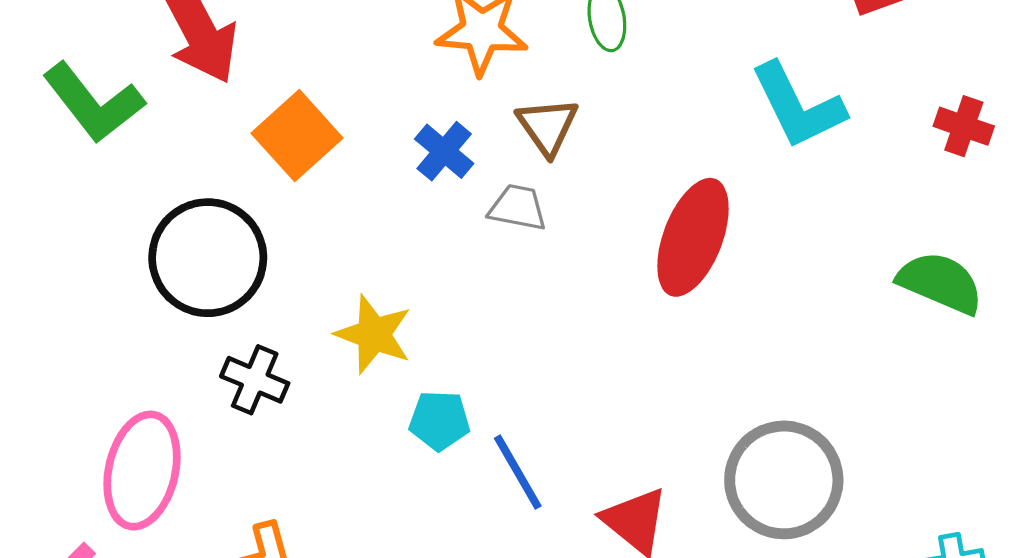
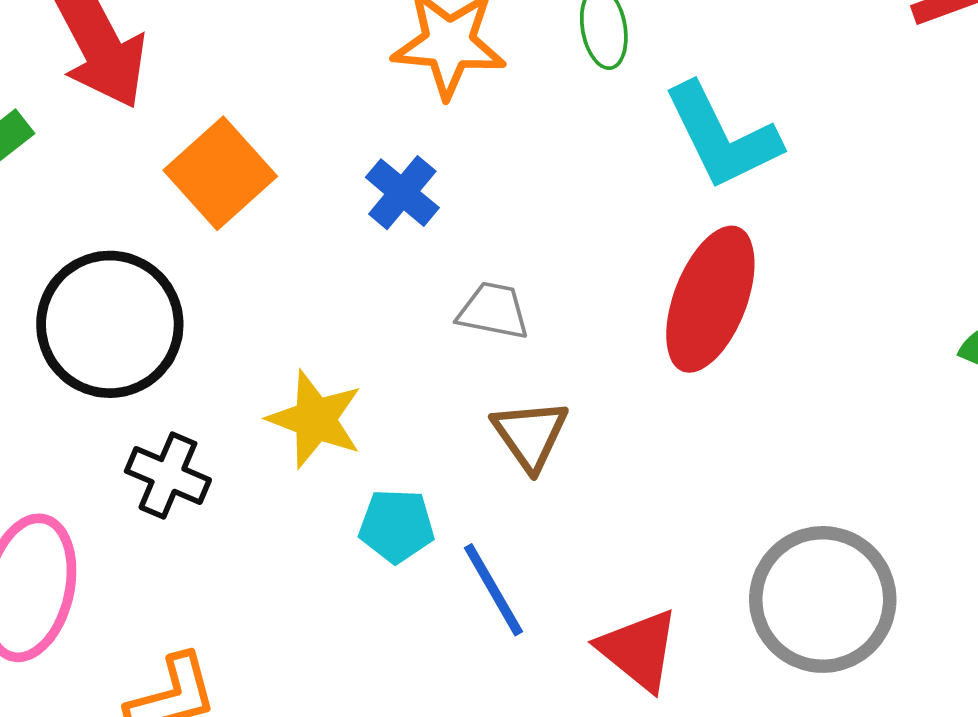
cyan L-shape: (798, 106) -> (722, 136), moved
brown triangle: (547, 126) -> (530, 435), moved
gray trapezoid: (518, 208) -> (493, 311), moved

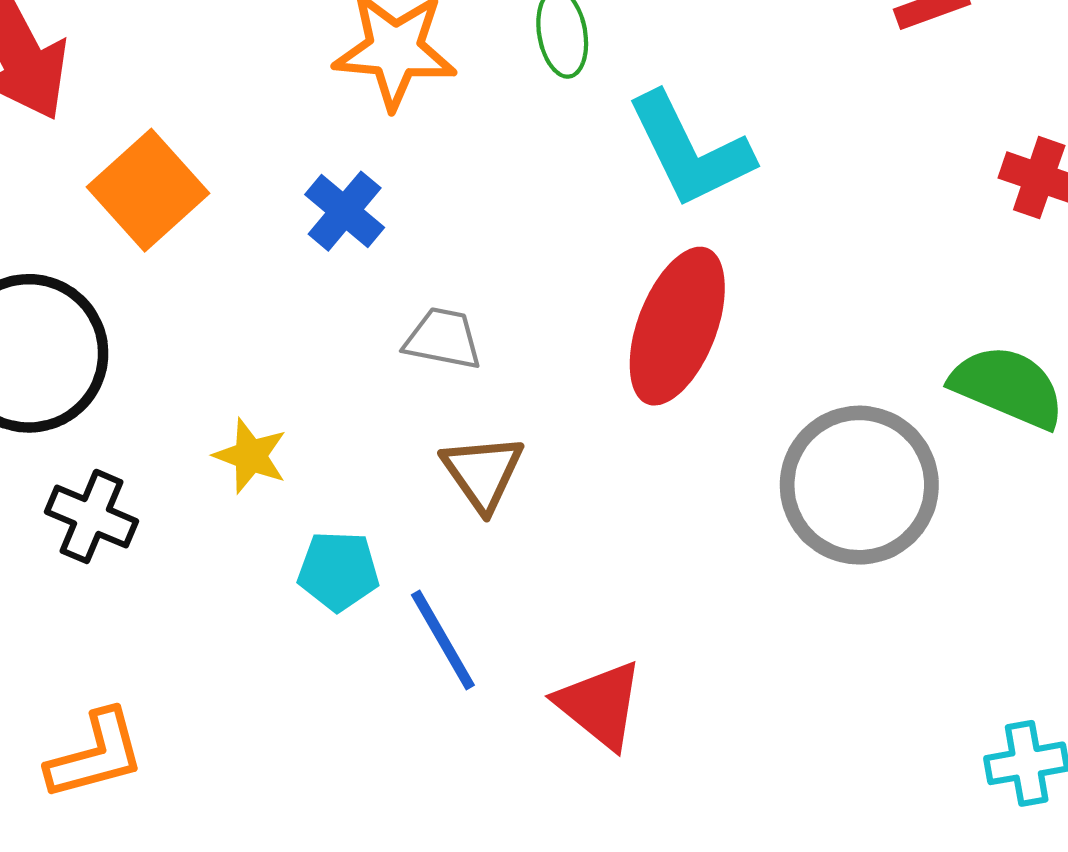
yellow star: (315, 419) -> (250, 456), size x0.7
gray circle: (823, 599) -> (859, 485), moved

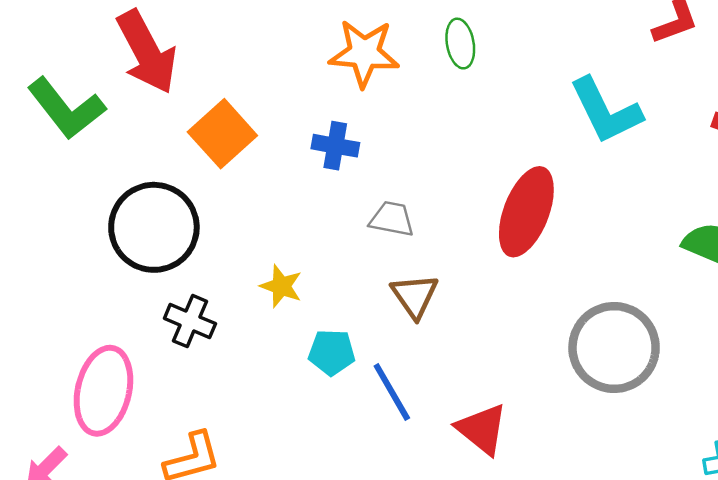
cyan L-shape: (690, 150) -> (606, 111), moved
blue cross: (345, 211) -> (335, 146), turned -30
gray circle: (859, 485) -> (614, 347), moved

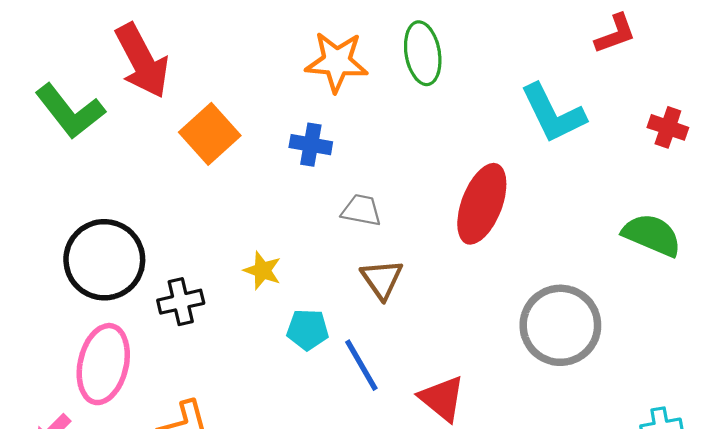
green ellipse: (460, 44) -> (423, 53), size x1.4
black circle: (154, 227) -> (104, 260), moved
black cross: (190, 321) -> (181, 302), turned -36

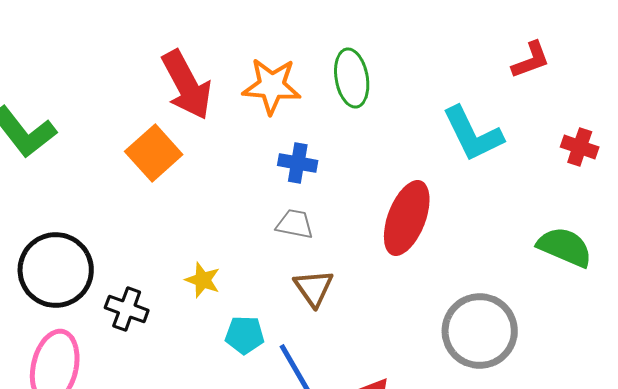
red arrow: (142, 61) -> (187, 85), moved
blue cross: (311, 145) -> (298, 163), moved
black cross: (181, 302) -> (127, 309), turned 33

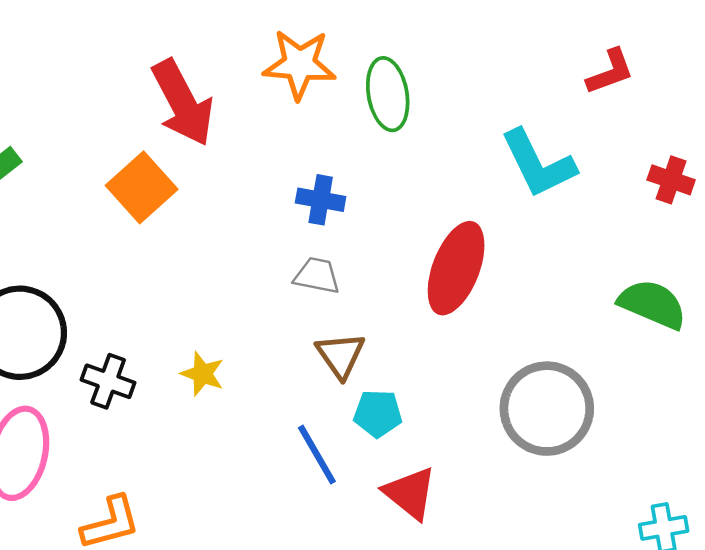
orange star: (272, 86) -> (299, 64), moved
yellow star: (203, 280) -> (203, 374), moved
cyan pentagon: (245, 335) -> (378, 414), moved

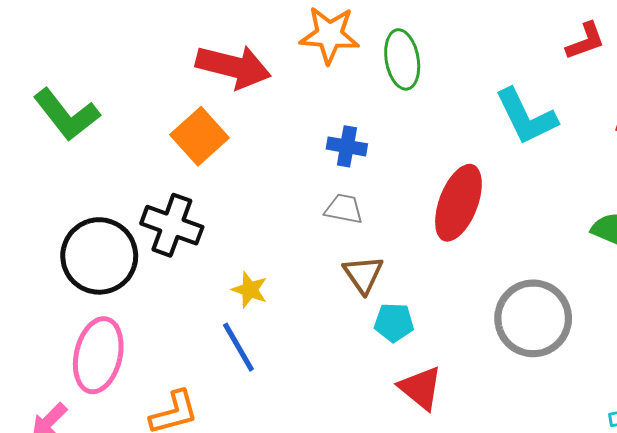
red arrow: (183, 103) -> (233, 67), turned -48
black cross: (108, 381) -> (172, 225), moved, size x1.4
blue line: (317, 455) -> (238, 347), moved

